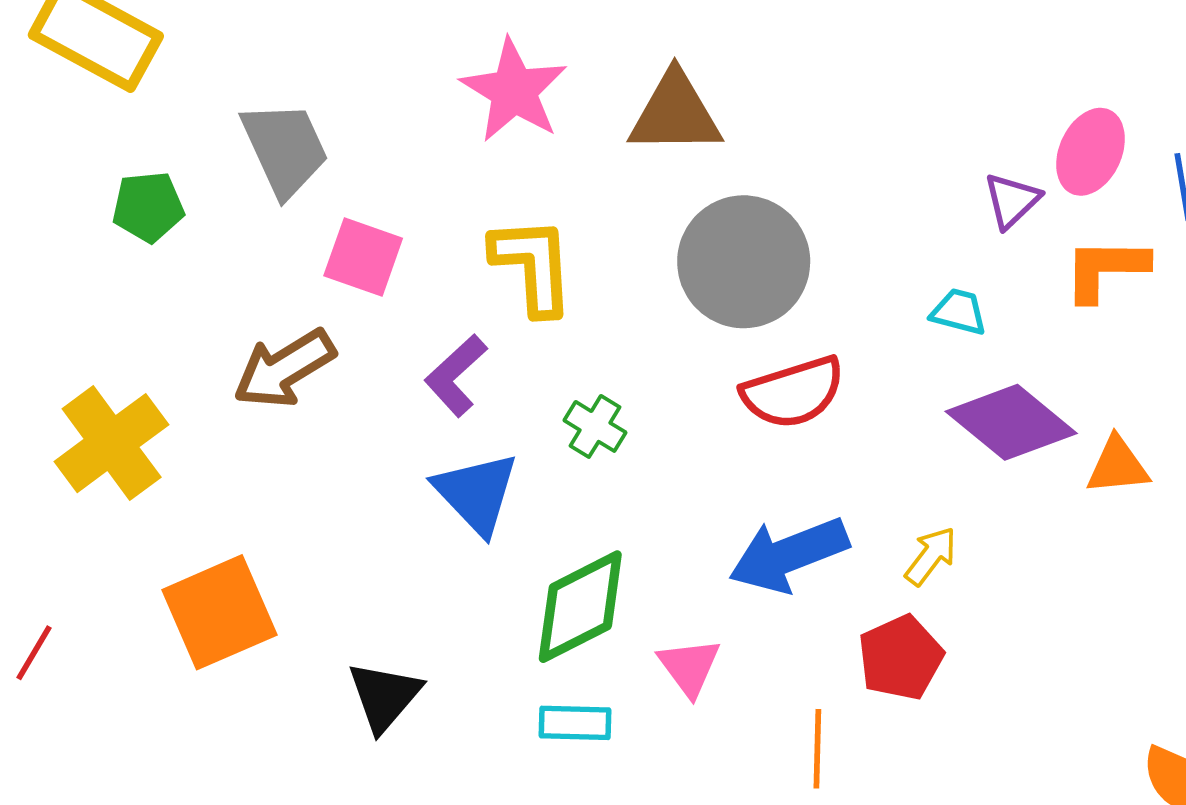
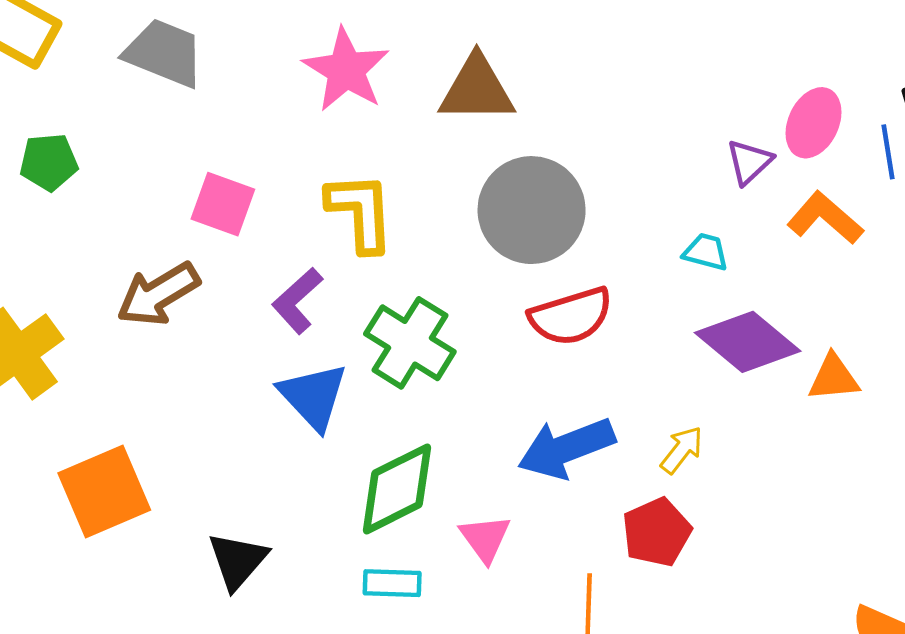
gray trapezoid: (285, 149) -> (164, 53), moved, turned -44
orange L-shape: (1106, 269) -> (825, 218), turned 40
green cross: (595, 426) -> (410, 343), size x1.8

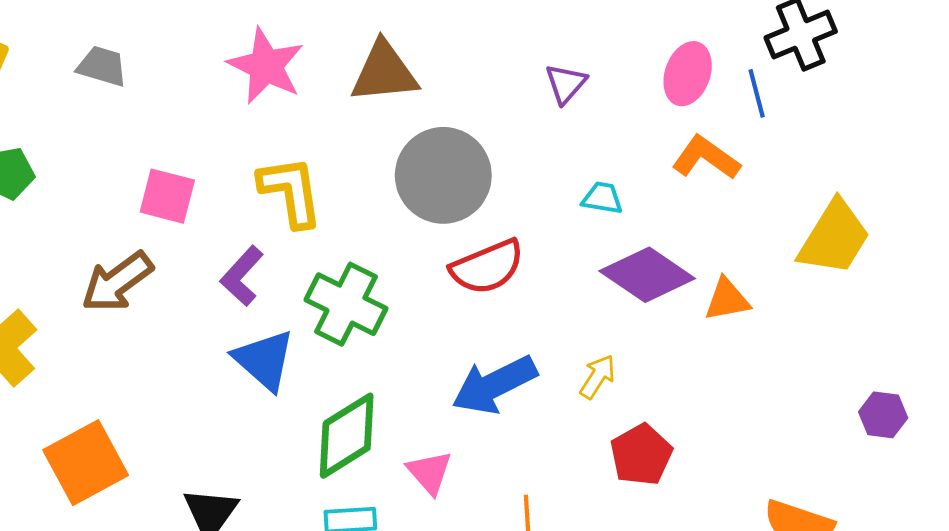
gray trapezoid: (164, 53) -> (102, 66), size x0.7
purple triangle: (749, 162) -> (566, 84), moved
red pentagon: (657, 532) -> (641, 455), moved

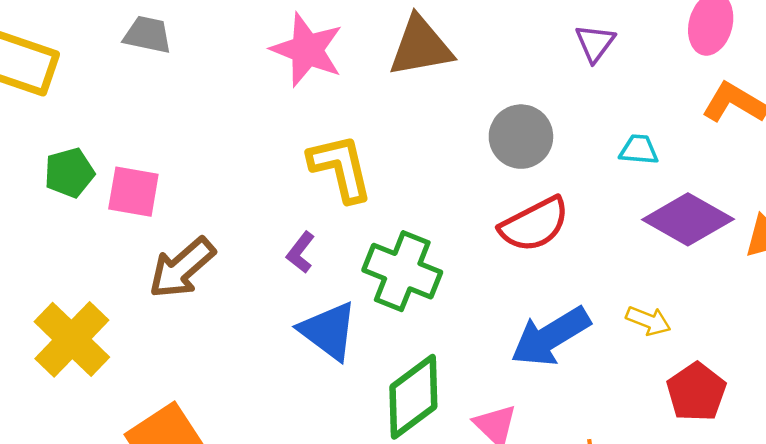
gray trapezoid: (102, 66) -> (147, 35), moved
gray circle: (443, 175) -> (521, 137), moved, size x0.7
pink square: (167, 196) -> (133, 192), moved
purple L-shape: (242, 276) -> (301, 252), size x0.7
yellow arrow: (598, 377) -> (648, 321), turned 84

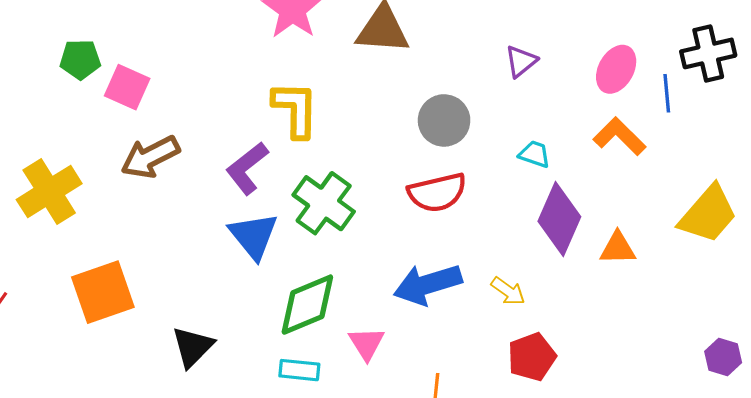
purple diamond: (688, 219) -> (559, 219), turned 70
purple L-shape: (301, 252) -> (247, 168), size x1.6

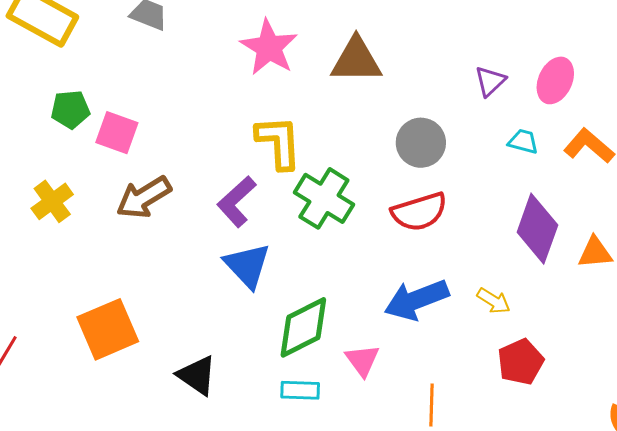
pink ellipse: (616, 69) -> (555, 80), moved
cyan trapezoid: (535, 154) -> (523, 141), moved
yellow cross: (49, 192) -> (52, 201), moved, size x0.7
green cross: (324, 203) -> (324, 198), moved
black triangle: (193, 347) -> (197, 375), turned -36

